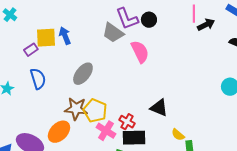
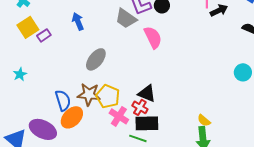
yellow square: (46, 38) -> (28, 27), moved, turned -30
blue semicircle: (38, 79) -> (63, 100), moved
black triangle: (159, 108) -> (147, 93), moved
yellow semicircle: (178, 135) -> (204, 120), moved

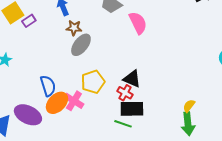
brown star: (89, 94) -> (74, 28), moved, size x0.7
yellow pentagon: (108, 96) -> (93, 82), turned 30
pink cross: (119, 116) -> (74, 101), moved
yellow semicircle: (204, 120) -> (189, 106), turned 88

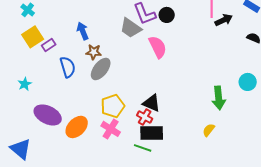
blue semicircle: (48, 86) -> (68, 67), moved
pink cross: (74, 101) -> (111, 129), moved
purple ellipse: (28, 115) -> (48, 115), moved
green arrow: (188, 124) -> (219, 98), moved

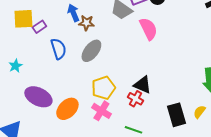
yellow square: (33, 37) -> (23, 19), turned 30
brown star: (94, 52) -> (86, 23), moved
black rectangle: (152, 133) -> (176, 115), moved, turned 75

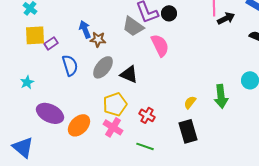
black triangle: (142, 85) -> (129, 74), moved
yellow semicircle: (199, 112) -> (190, 102), moved

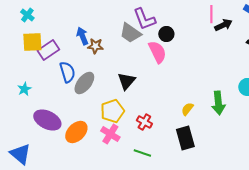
black circle: (169, 13) -> (166, 34), moved
purple rectangle: (51, 43) -> (48, 50), size x1.5
gray ellipse: (103, 67) -> (84, 83), moved
black triangle: (129, 74) -> (126, 81), turned 48

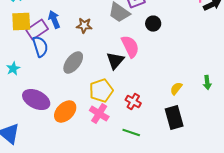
black circle: (166, 34) -> (153, 24), moved
blue arrow: (82, 36) -> (54, 20), moved
pink semicircle: (157, 52) -> (130, 47), moved
blue semicircle: (67, 72) -> (40, 47), moved
green arrow: (218, 103) -> (207, 83), size x0.6

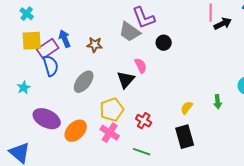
pink semicircle: (130, 47) -> (141, 66), size x0.7

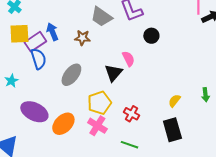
gray trapezoid: (130, 32) -> (101, 17), moved

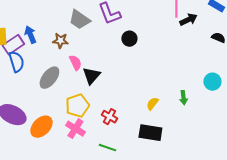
pink semicircle: (128, 59) -> (75, 63), moved
black rectangle: (172, 130) -> (150, 133), turned -65

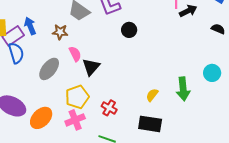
green arrow: (183, 98) -> (183, 89), size x1.6
pink cross: (75, 129) -> (75, 120), turned 36

